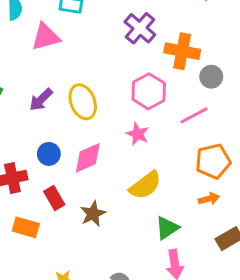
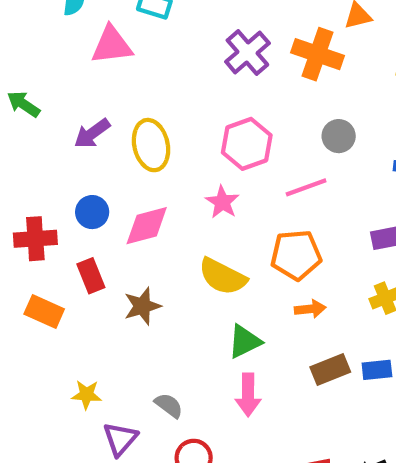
orange cross: (182, 51) -> (318, 54), moved
orange pentagon: (213, 161) -> (296, 255), moved
yellow semicircle: (145, 185) -> (223, 277), turned 56

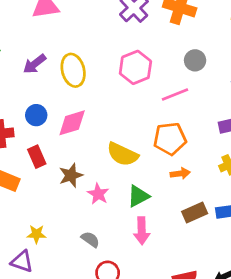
pink star: (222, 202) -> (98, 194), moved
purple triangle: (120, 439) -> (22, 261), moved, turned -50

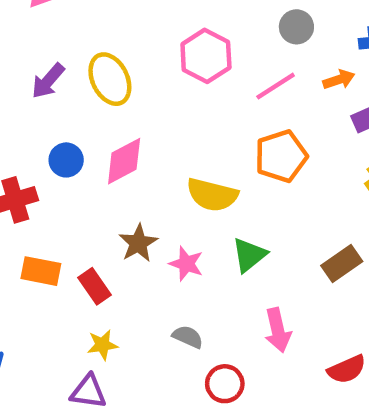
red rectangle: (37, 157) -> (95, 286), moved
orange arrow: (180, 173) -> (339, 80), moved
pink arrow: (142, 231) -> (278, 330), moved

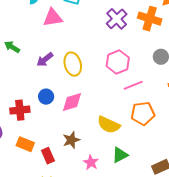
pink line: (276, 86) -> (133, 85), moved
pink star: (186, 264) -> (91, 162), moved

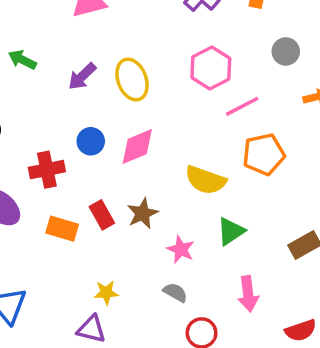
red rectangle: (48, 156) -> (102, 215), moved

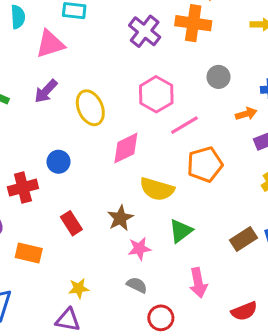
purple arrow: (82, 76) -> (46, 91), moved
pink diamond: (137, 146) -> (126, 148), moved
brown star: (143, 213) -> (120, 218), moved
orange rectangle: (62, 229) -> (29, 253), moved
pink star: (181, 249) -> (139, 249), turned -30

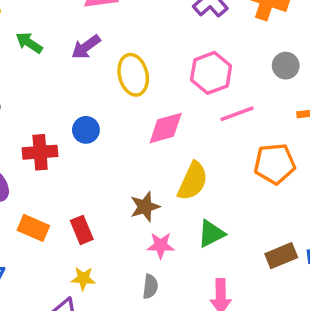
orange pentagon: (205, 165) -> (275, 164), moved
yellow semicircle: (157, 189) -> (193, 181), turned -92
red rectangle: (71, 223) -> (82, 230), moved
gray semicircle: (137, 285) -> (150, 286), turned 60

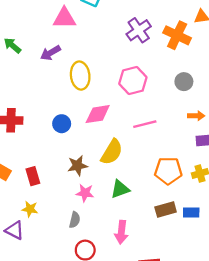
pink line: (237, 114) -> (145, 124), moved
blue circle: (86, 130) -> (62, 124), moved
orange pentagon: (275, 164) -> (168, 171), moved

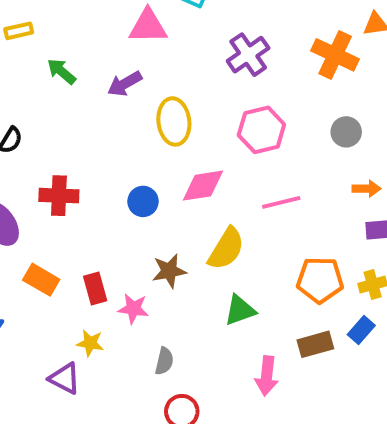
purple cross: (139, 30) -> (248, 55), moved
pink star: (85, 193) -> (133, 309), moved
blue rectangle: (191, 213) -> (361, 330), moved, turned -49
pink arrow: (121, 232) -> (267, 376), moved

